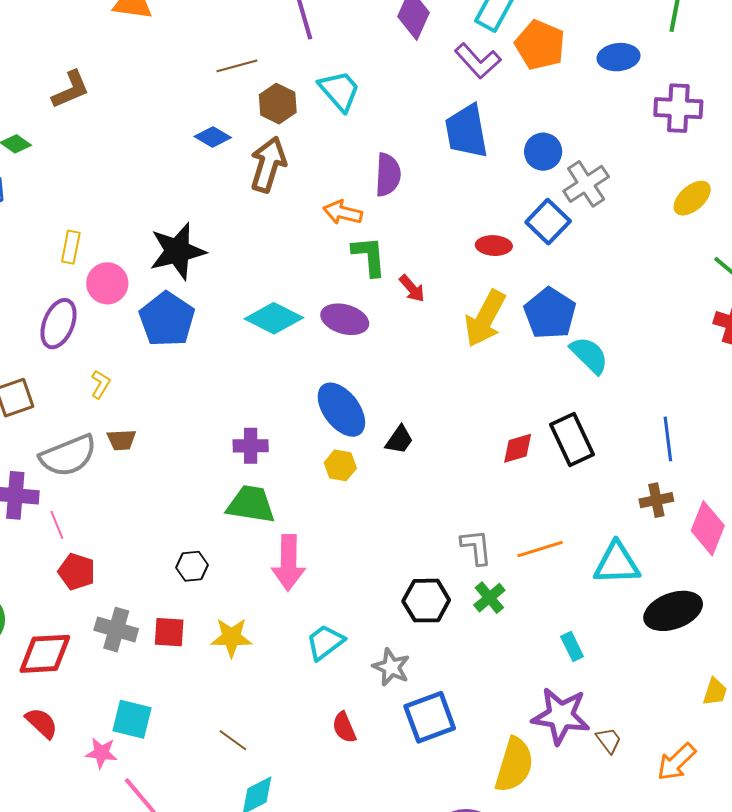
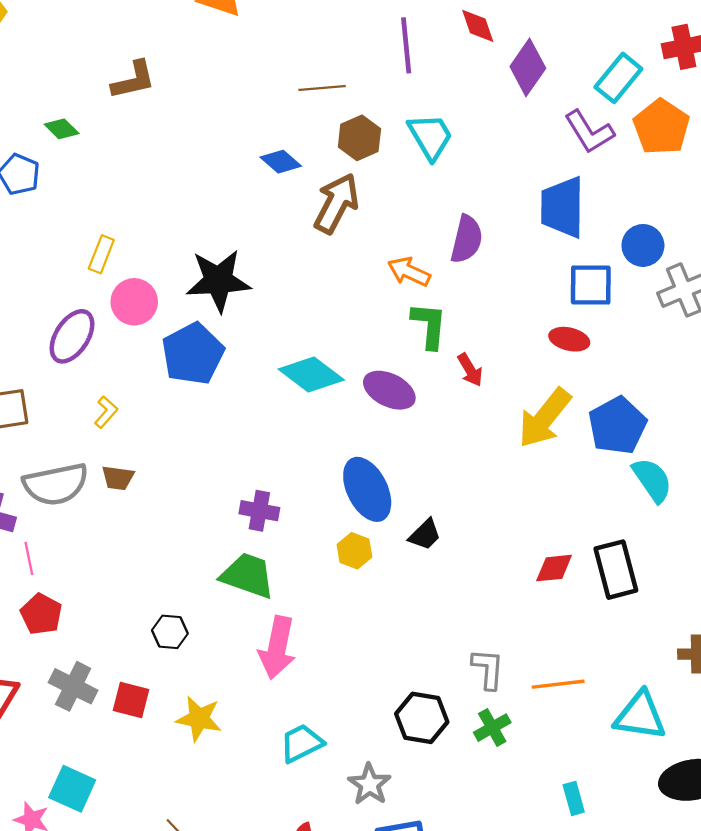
blue square: (548, 222) -> (591, 285), moved, turned 36

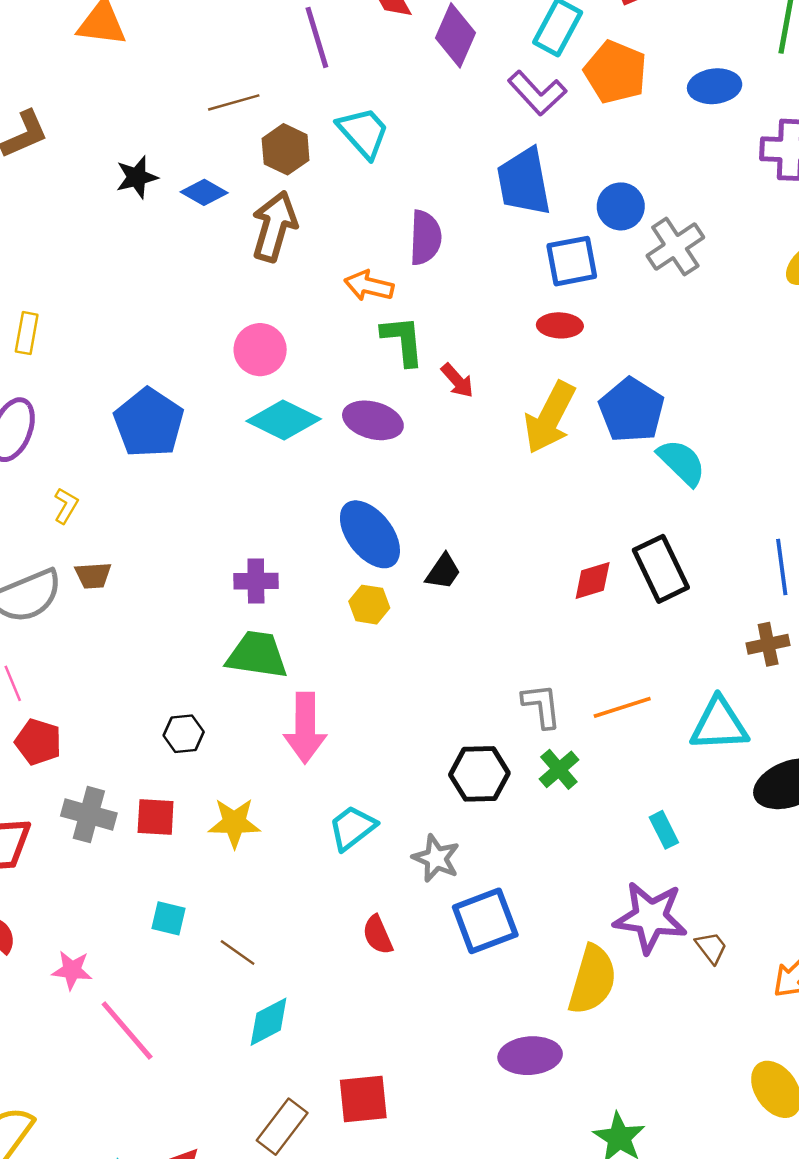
black star: (218, 281) -> (137, 177), moved, size x0.6
pink circle: (134, 302) -> (260, 350), moved
cyan square: (72, 789) -> (169, 918), moved, size x0.7

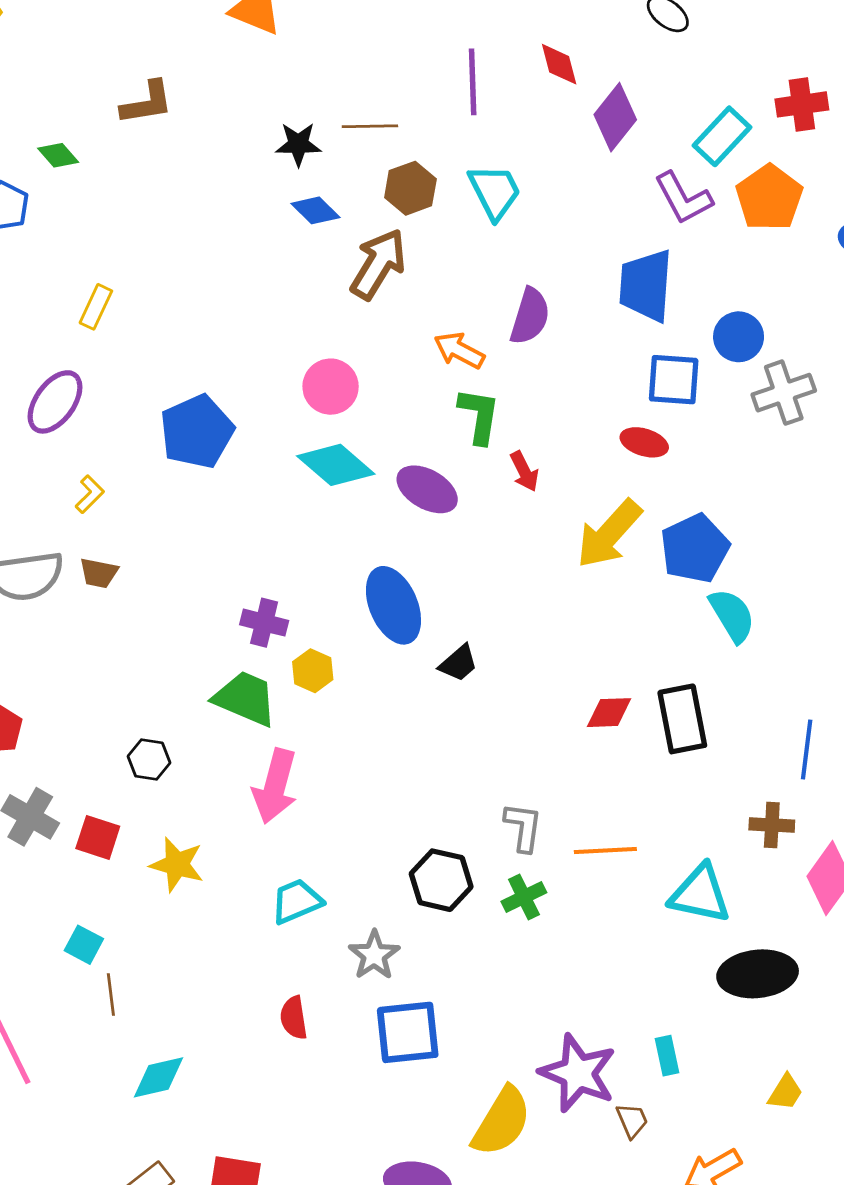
black star: (137, 177) -> (298, 144), moved
yellow hexagon: (369, 605) -> (313, 671), moved
cyan rectangle: (664, 830) -> (667, 1056), moved
brown line: (238, 952) -> (111, 995), moved, turned 33

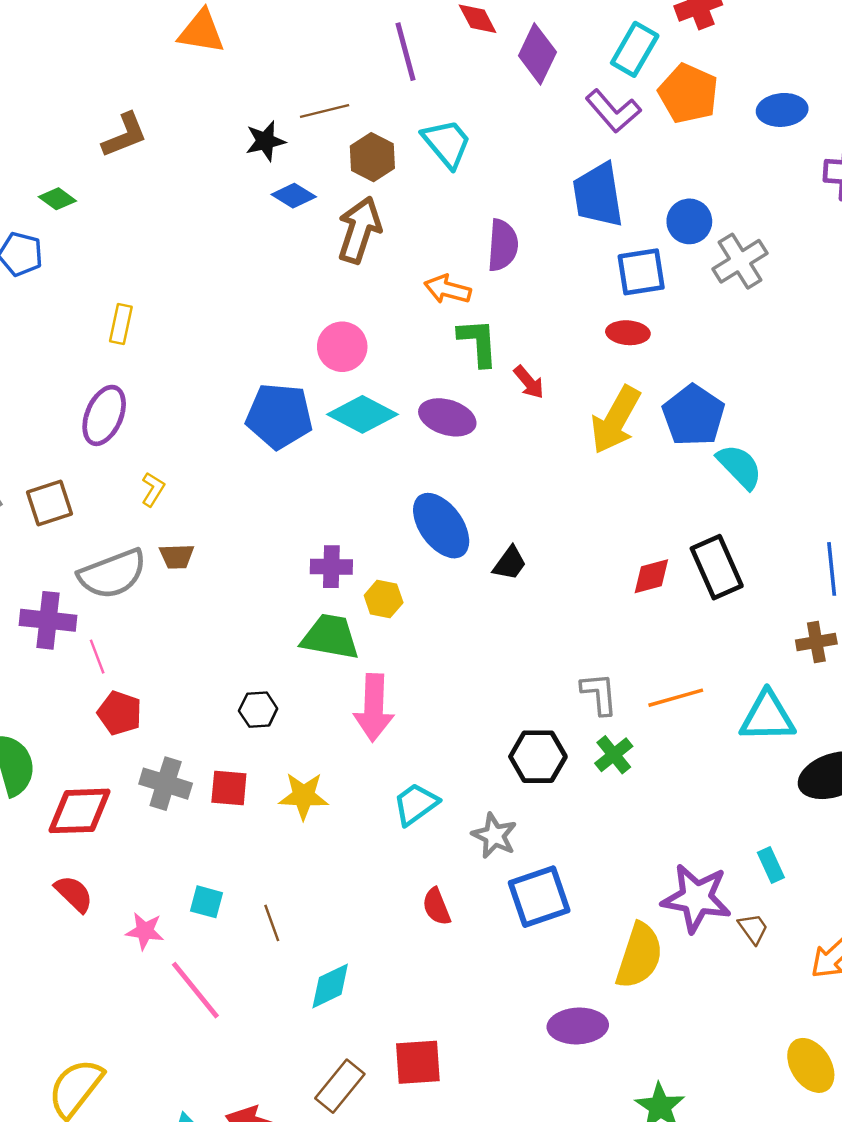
blue pentagon: (197, 432) -> (279, 416), moved, turned -30
cyan square: (84, 945) -> (206, 902), moved

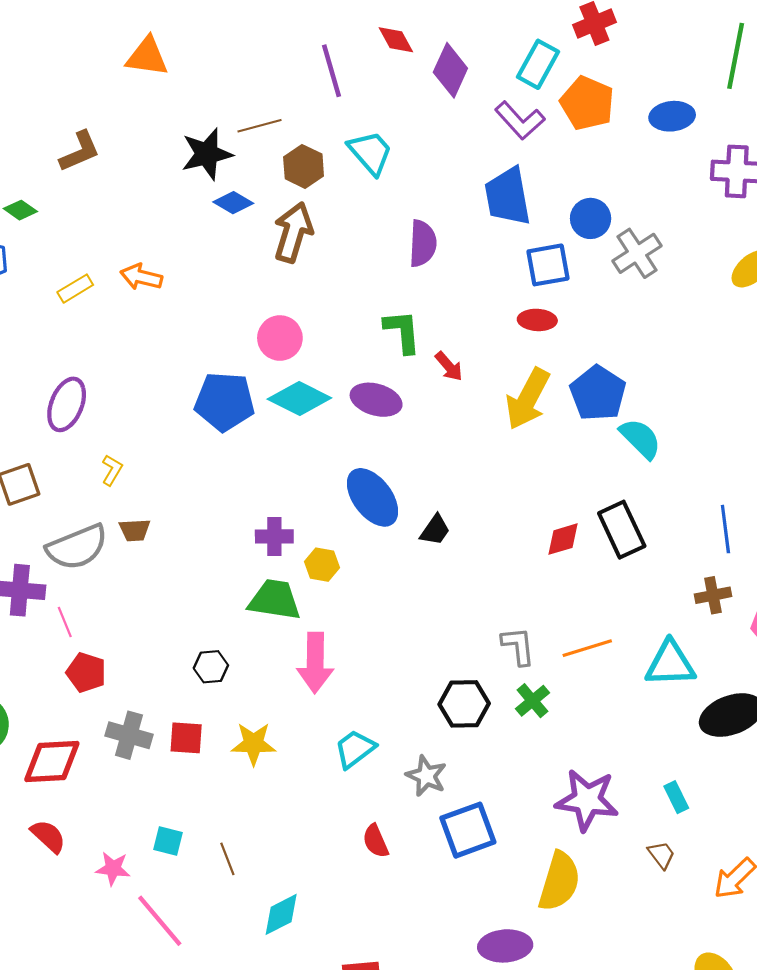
black star: (265, 141) -> (207, 154), size x1.4
orange arrow: (448, 289) -> (141, 277), moved
yellow rectangle: (121, 324) -> (75, 289), moved, turned 48
purple star: (696, 898) -> (587, 800), moved

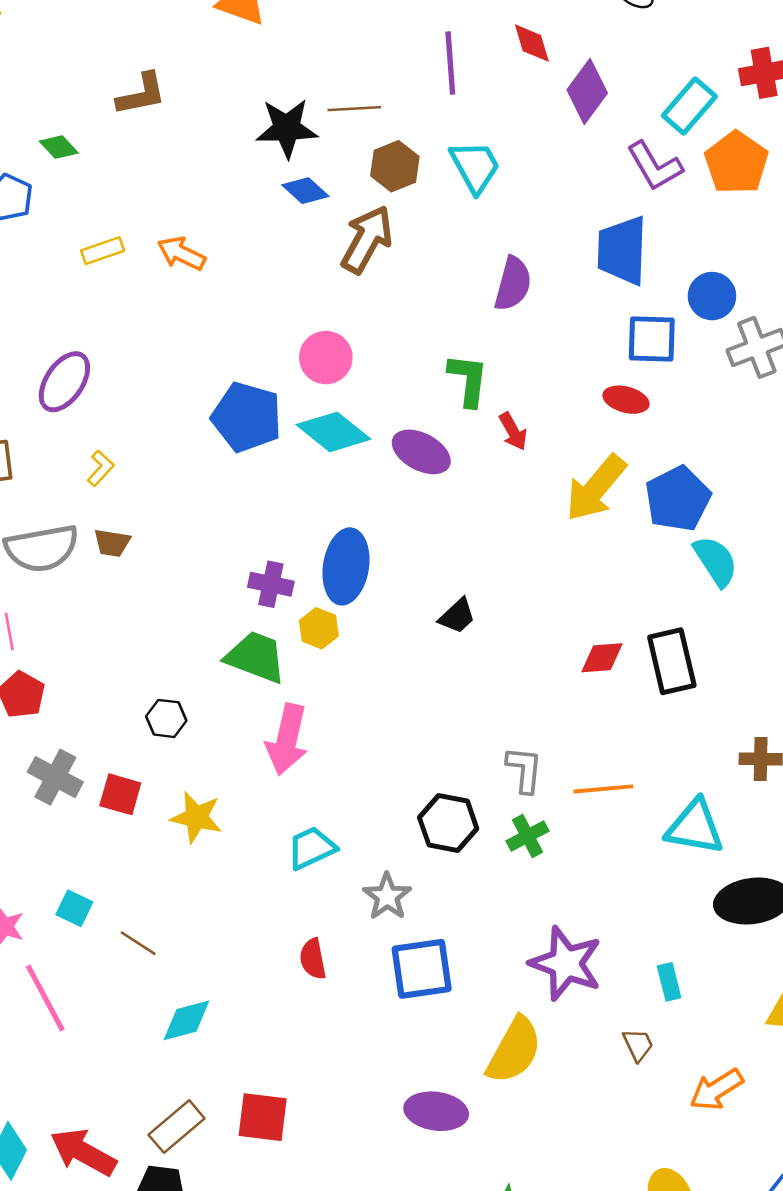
blue ellipse: (372, 497) -> (346, 566), moved, turned 34
brown line: (227, 859) -> (138, 943), turned -48

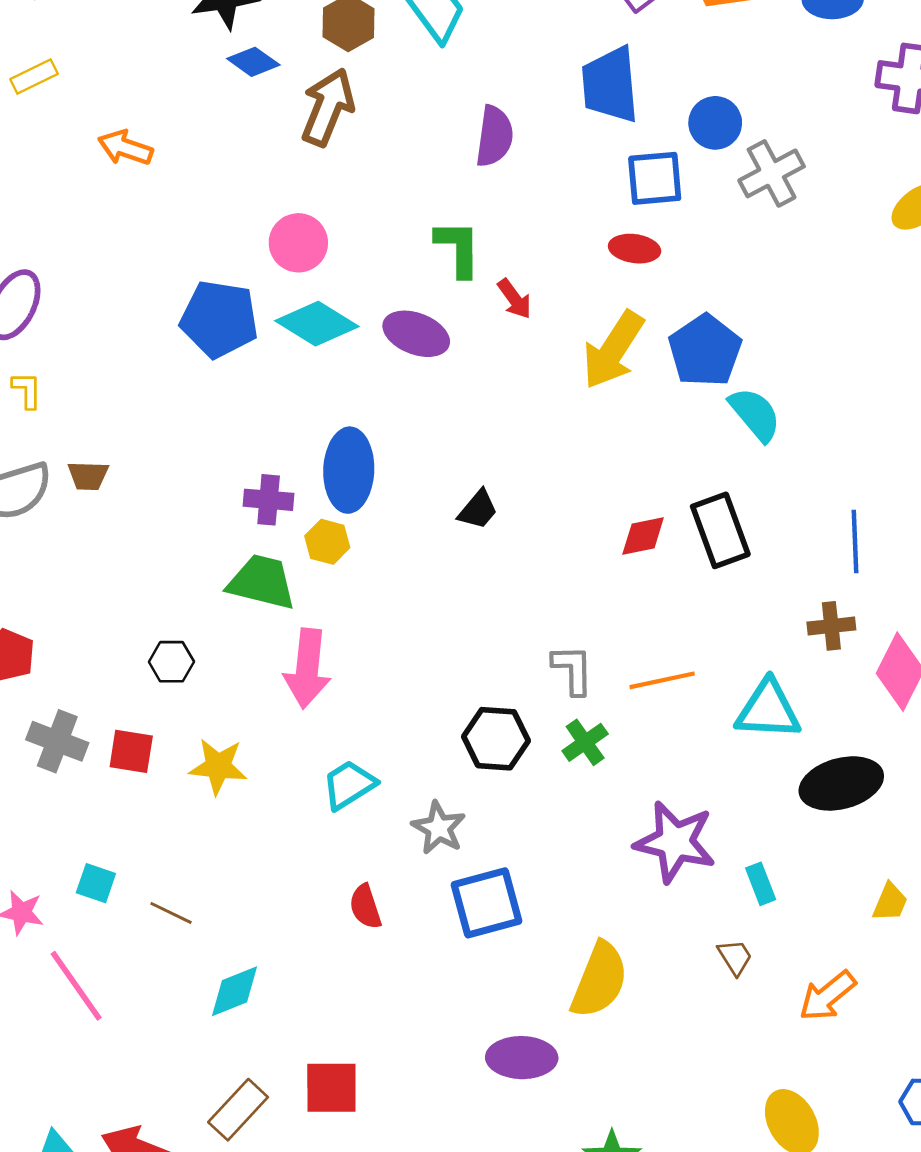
yellow rectangle: (103, 251) -> (34, 77), moved
yellow L-shape: (101, 468) -> (27, 390), moved, turned -36
purple star: (566, 963) -> (675, 842), moved

